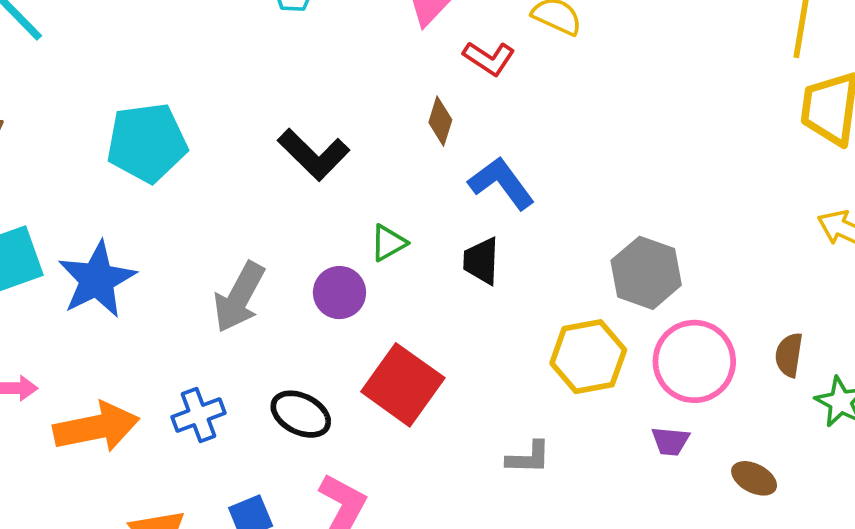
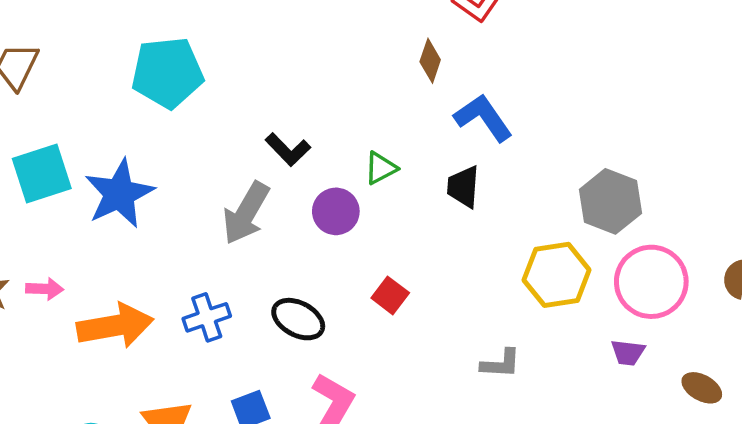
black L-shape: (314, 154) -> (288, 149), moved, size x0.7
red square: (403, 385) -> (390, 295), size x0.5

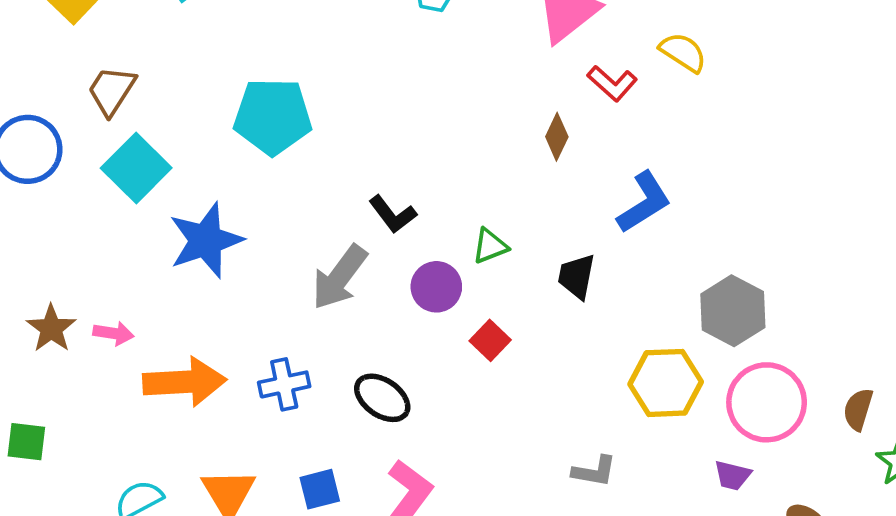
blue L-shape: (483, 118) -> (644, 202), moved, turned 86
cyan square: (42, 174) -> (136, 168), moved, turned -34
red square: (390, 295) -> (490, 340), moved

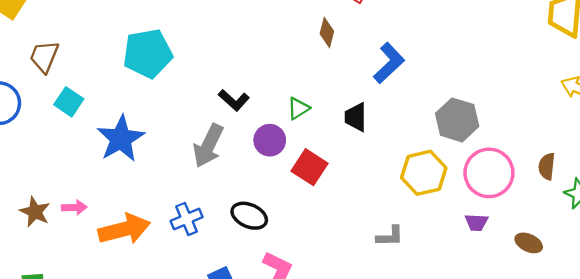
cyan square: (136, 168) -> (69, 102), size x0.7
red square: (490, 340) -> (309, 167), size x1.4

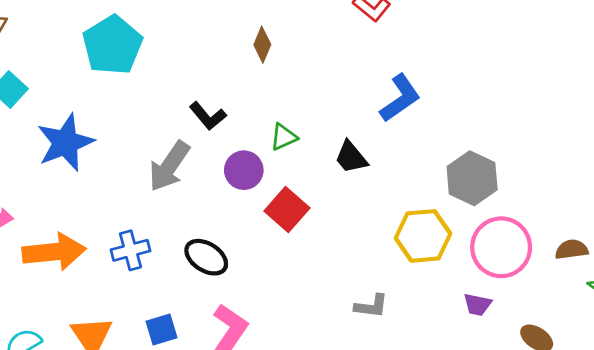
brown diamond: (327, 32) -> (262, 45), moved
cyan pentagon: (148, 54) -> (112, 45), turned -30
black trapezoid: (356, 117) -> (351, 157), turned -48
brown semicircle: (547, 166) -> (572, 249), turned 68

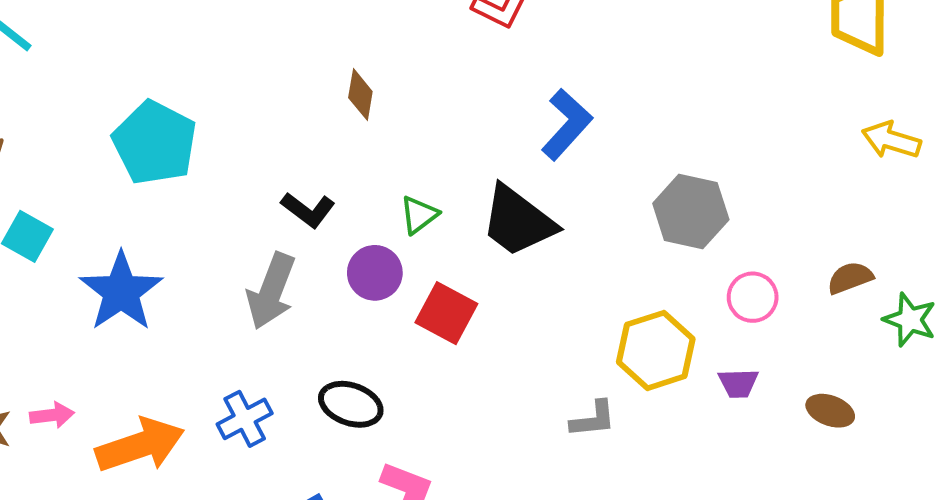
black trapezoid: (351, 157) -> (518, 221), size x1.6
yellow hexagon: (423, 236) -> (656, 350), moved
pink circle: (501, 247) -> (753, 297), size x0.6

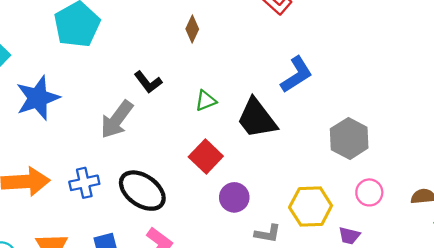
purple circle: (375, 273) -> (234, 197), moved
black ellipse: (351, 404) -> (142, 191), size x1.4

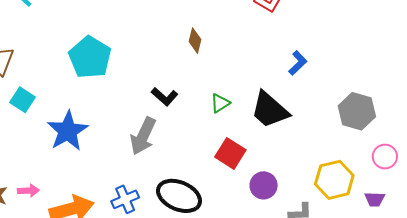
blue L-shape: (297, 75) -> (298, 63), size x0.7

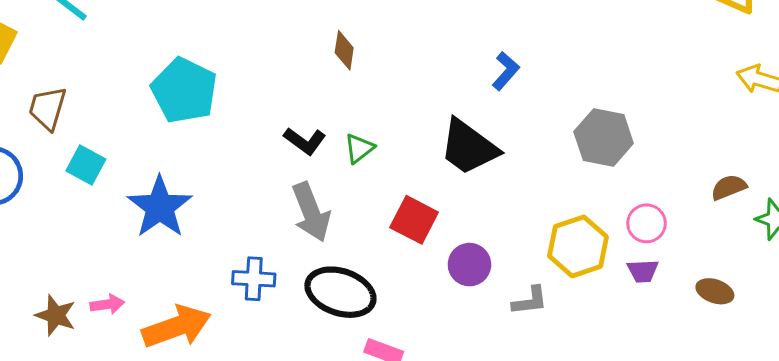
green triangle: (220, 103) -> (359, 148), moved
gray arrow: (143, 136) -> (311, 212), moved, turned -42
pink circle: (385, 157) -> (647, 223), moved
blue cross: (125, 199) -> (254, 279), moved, turned 32

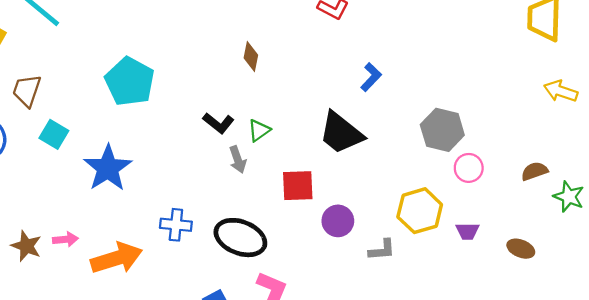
gray arrow: (311, 212) -> (238, 160), moved, size x0.6
red square: (414, 220) -> (298, 186), turned -32
pink circle: (647, 223) -> (469, 168), moved

